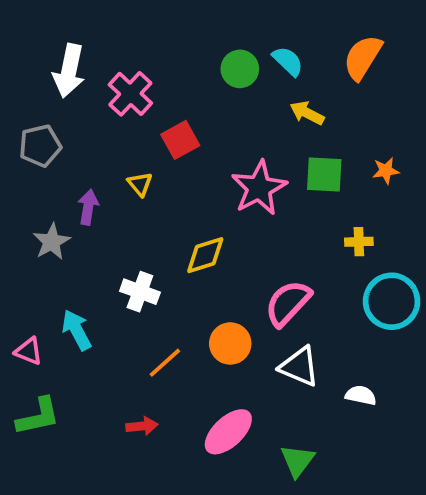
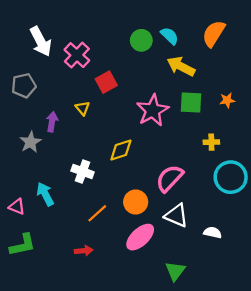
white arrow: (69, 71) -> (41, 41), turned -40
yellow arrow: (307, 113) -> (181, 66), size x1.4
pink ellipse: (228, 432) -> (140, 237), moved

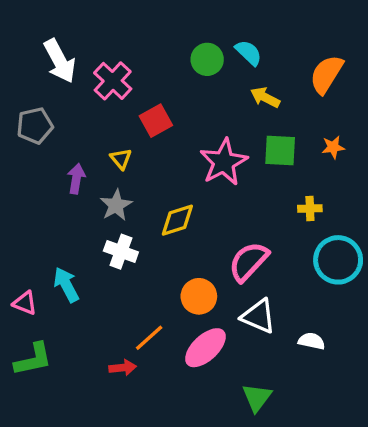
orange semicircle: (214, 34) -> (326, 74), moved
yellow arrow: (181, 66) -> (265, 97), size x0.7
gray star: (30, 142) -> (116, 205), moved
orange line: (97, 213) -> (149, 338), moved

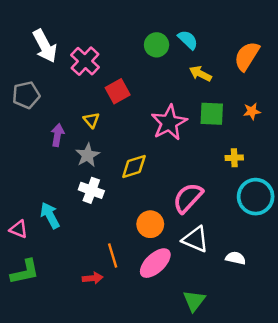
orange line: (149, 338) -> (113, 256), turned -65

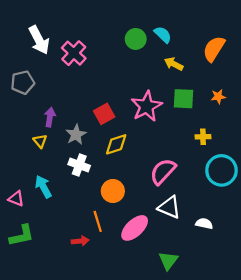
red square: (118, 91) -> (104, 114), moved
yellow triangle: (91, 120) -> (40, 141), moved
orange circle: (150, 224) -> (113, 191), moved

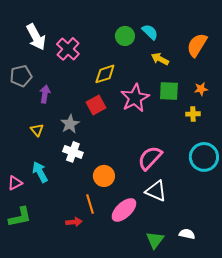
purple arrow: (50, 117) -> (45, 94), moved
yellow cross: (203, 137) -> (193, 114), moved
yellow diamond: (116, 144) -> (105, 74), moved
pink triangle: (16, 199) -> (15, 183), turned -49
white semicircle: (204, 224) -> (187, 234), moved

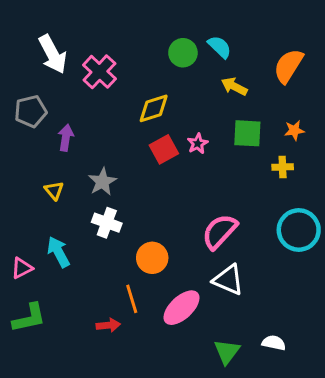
pink star: (135, 98) -> (198, 144), size x0.5
red square: (96, 105) -> (164, 149), moved

